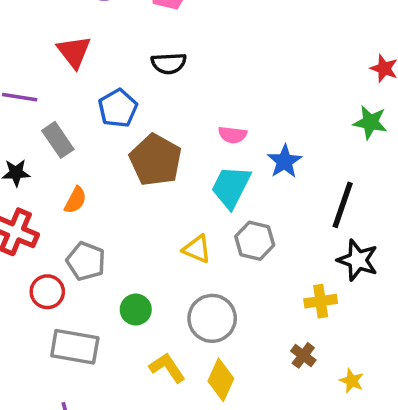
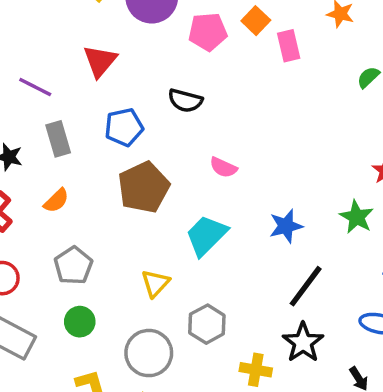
pink semicircle: (232, 135) -> (223, 167), moved
blue star: (285, 161) -> (286, 226), moved
gray hexagon: (255, 241) -> (207, 324), moved
yellow triangle: (197, 249) -> (155, 283), turned 32
gray pentagon: (86, 261) -> (73, 266), moved

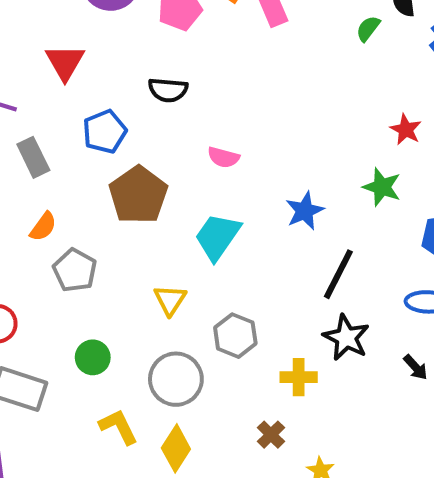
gray pentagon: (73, 266) -> (75, 270), moved

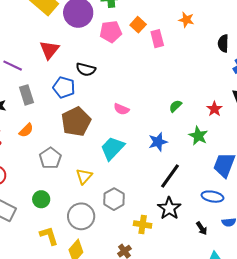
green semicircle: (368, 29) -> (175, 106), moved
black semicircle: (168, 90) -> (86, 69), moved
blue pentagon: (105, 132) -> (64, 87), turned 30
gray pentagon: (75, 270) -> (50, 158), moved

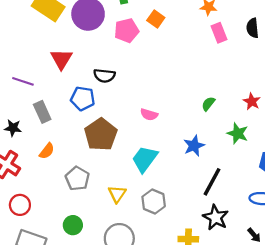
pink rectangle: (157, 39) -> (219, 33), moved
gray hexagon: (114, 199) -> (154, 201), moved

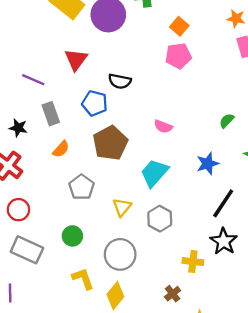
pink pentagon: (127, 31) -> (178, 56), moved
orange semicircle: (47, 151) -> (61, 149), moved

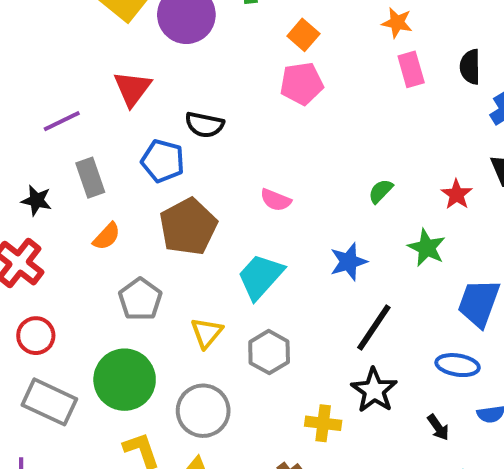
purple line: (33, 80) -> (62, 121), turned -50
green circle: (72, 236) -> (125, 380), size x1.8

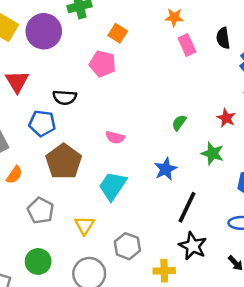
pink pentagon: (302, 84) -> (103, 64), moved, turned 30
gray hexagon: (269, 352) -> (127, 246), moved
green circle: (125, 380) -> (38, 262), size x0.7

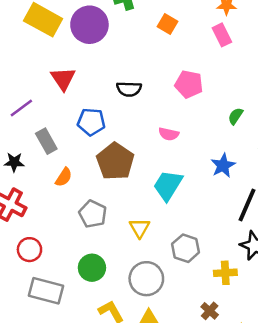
pink rectangle: (187, 45) -> (222, 35), moved
pink pentagon: (103, 64) -> (189, 84), moved
black semicircle: (65, 97) -> (129, 89), moved

